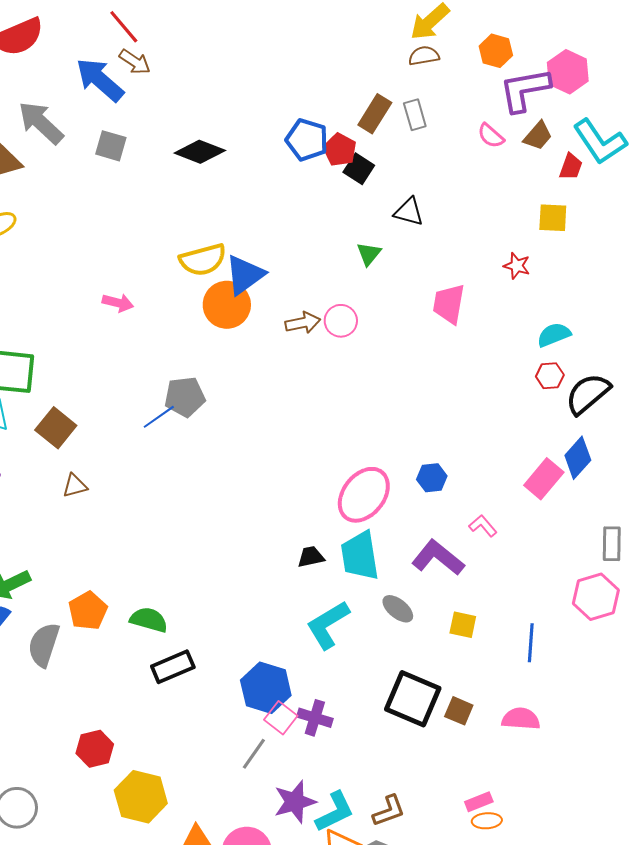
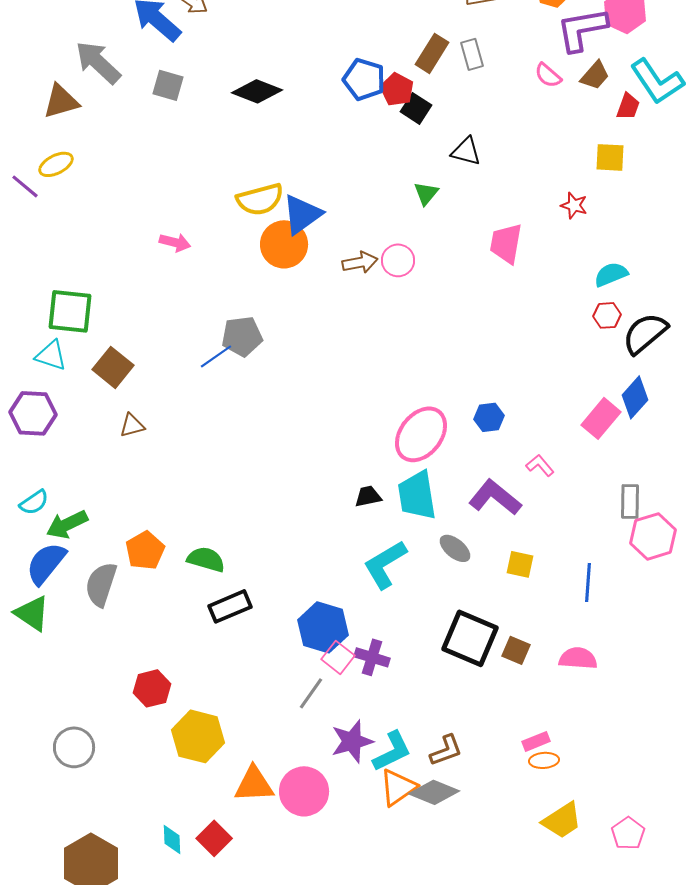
gray rectangle: (612, 544) -> (630, 501), moved

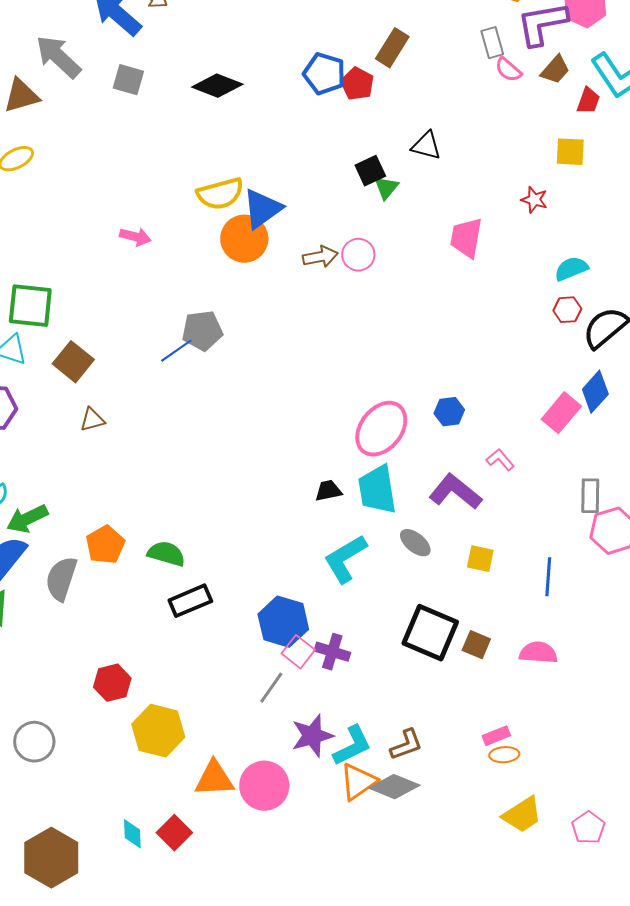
gray rectangle: (472, 54) -> (492, 43), moved
black square: (416, 108) -> (370, 171), moved, turned 32

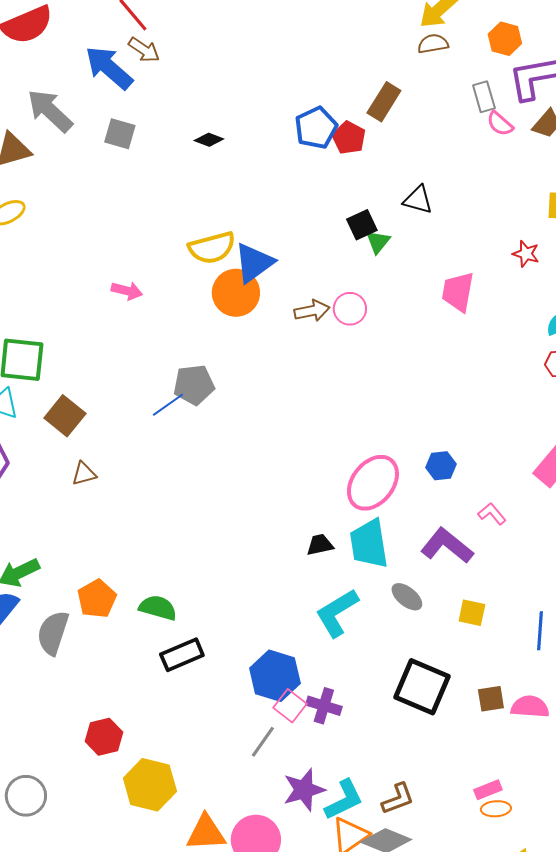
blue pentagon: (324, 74) -> (316, 128), turned 30
black diamond: (217, 86) -> (209, 140), size x0.6
brown square: (476, 645) -> (491, 699), moved, turned -32

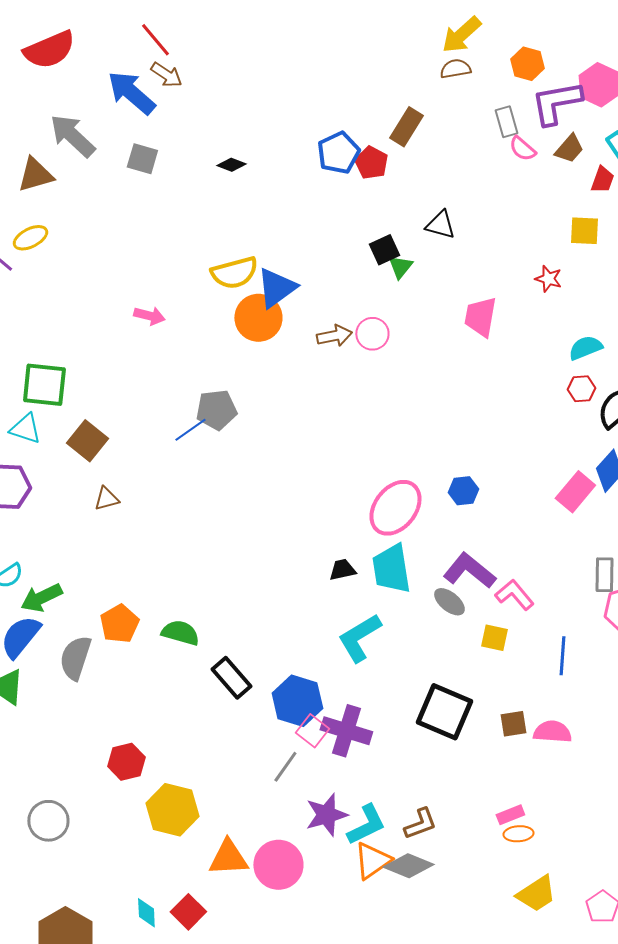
pink L-shape: (492, 514) -> (514, 595), moved, size x1.4
gray ellipse: (407, 597) -> (449, 602), moved
black rectangle: (182, 655) -> (231, 678), moved, turned 72
purple cross: (324, 706) -> (346, 731), size x1.4

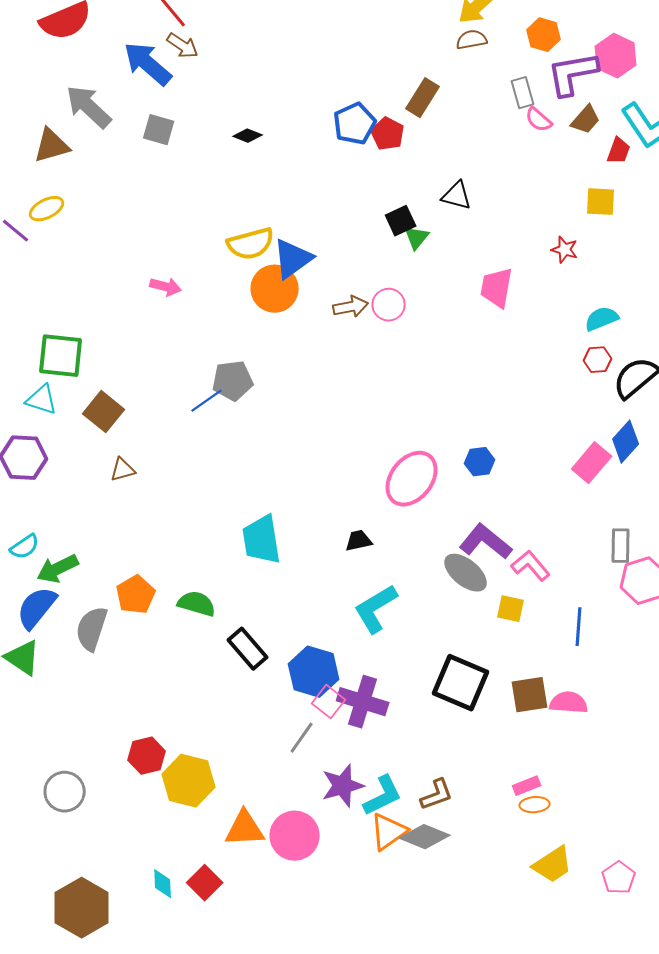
cyan trapezoid: (391, 569) -> (262, 540), moved
gray ellipse: (449, 602) -> (466, 573), size x1.4
brown square: (513, 724) -> (530, 695), size x1.4
red hexagon: (126, 762) -> (147, 756), moved

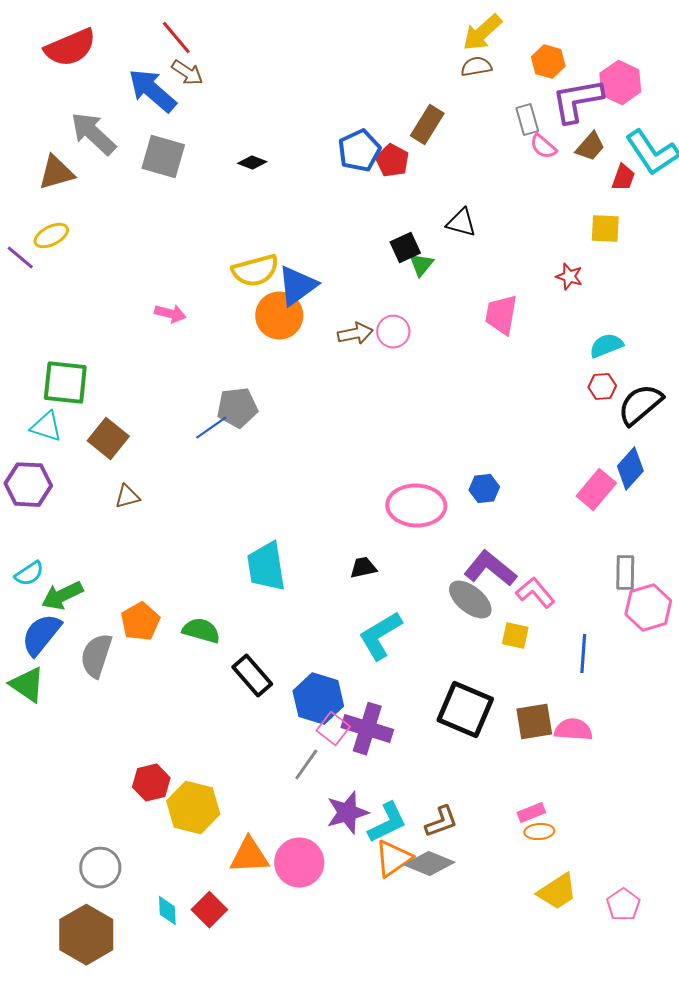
gray square: (159, 130) -> (163, 157), size x1.4
pink ellipse: (412, 479) -> (416, 506), turned 54
gray circle: (65, 792) -> (100, 868), moved

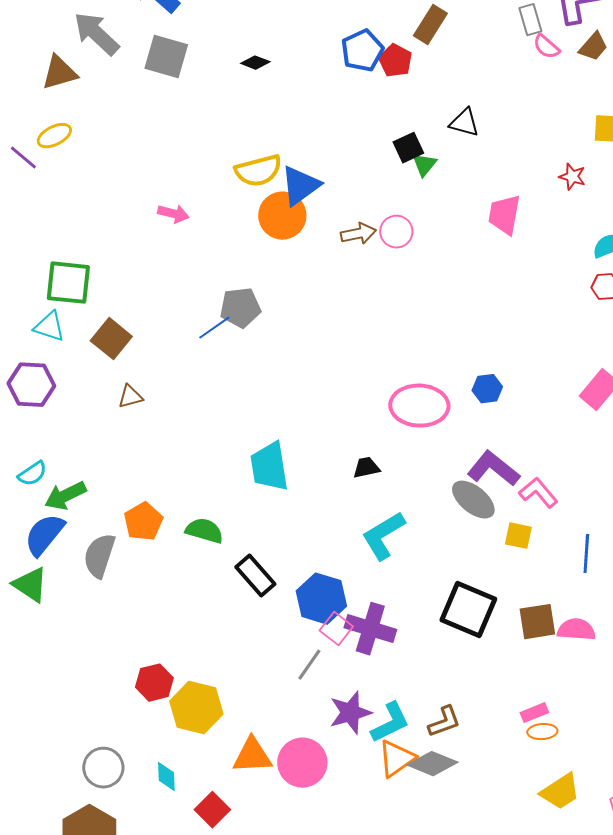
cyan diamond: (167, 911) -> (166, 777), moved

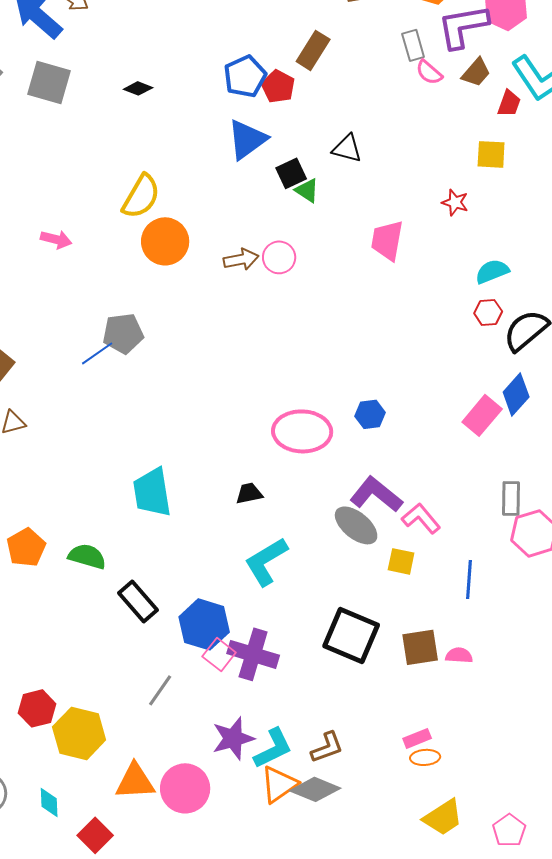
green triangle: (424, 165) -> (307, 190), turned -36
yellow semicircle: (258, 171) -> (141, 196), turned -45
blue triangle: (300, 186) -> (247, 139), moved
pink semicircle: (576, 630) -> (459, 655), size x0.7
gray line: (309, 665) -> (160, 690), moved

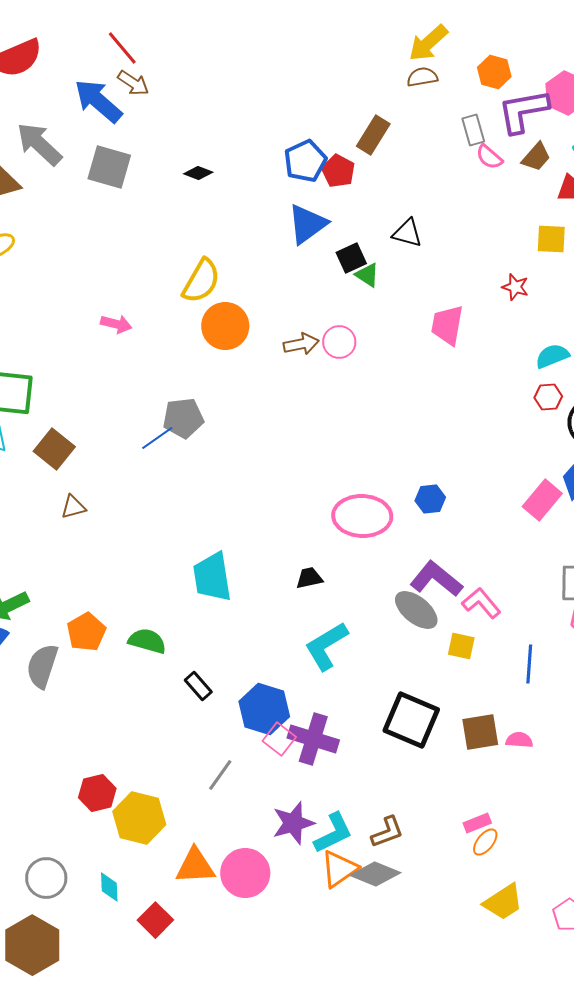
black rectangle: (138, 601) -> (198, 686), size x0.7
orange ellipse: (425, 757) -> (485, 842), turned -48

